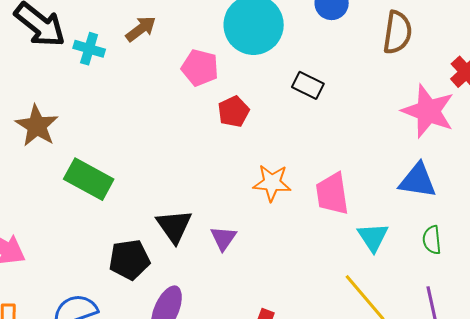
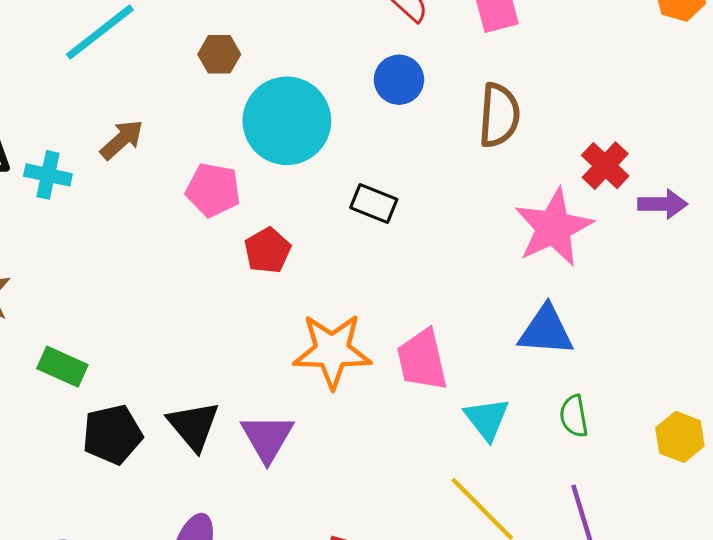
pink star: (428, 111) -> (554, 227), turned 30
green rectangle: (89, 179) -> (62, 367), size x0.7
orange star: (272, 183) -> (332, 351), size x1.4
purple triangle: (223, 238) -> (267, 438), size x1.4
black pentagon: (129, 260) -> (112, 434), moved

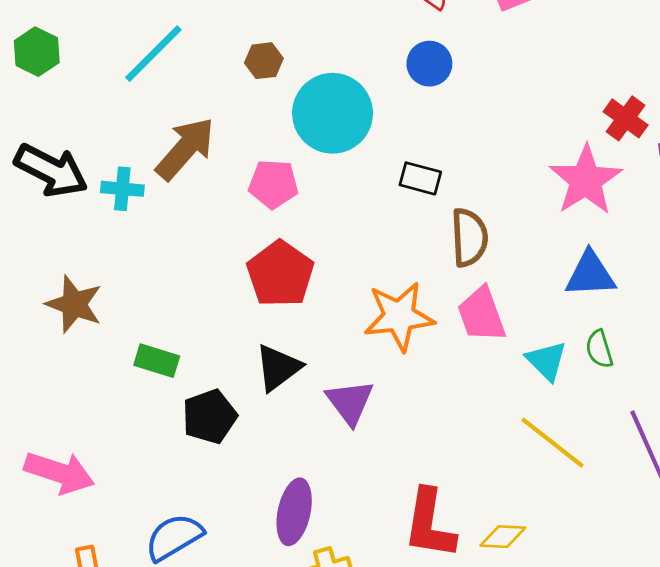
brown semicircle: (499, 115) -> (469, 237), moved
brown arrow: (122, 140) -> (185, 149), size x1.6
red pentagon: (267, 250) -> (280, 274), moved, size x1.6
green semicircle: (574, 416) -> (599, 349), moved
black triangle: (193, 426) -> (278, 368), moved, turned 40

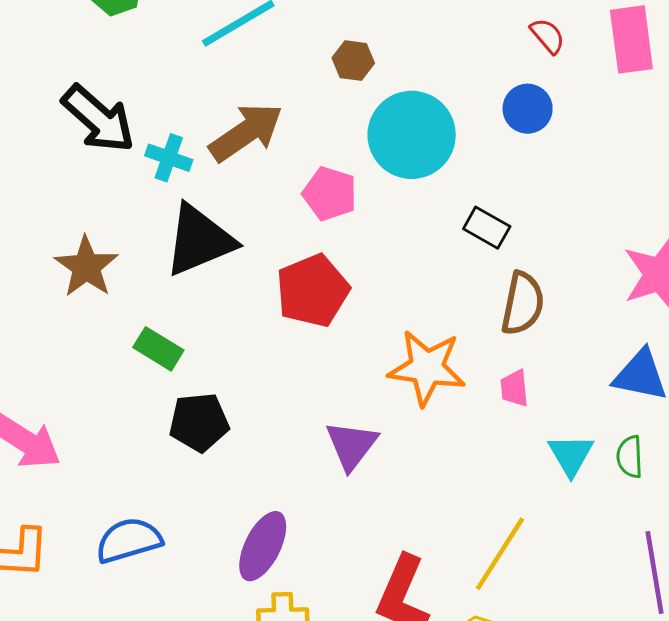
pink trapezoid: (481, 315) -> (514, 388), size x0.6
black triangle: (278, 368) -> (199, 240), moved, size x1.4
yellow line: (552, 443) -> (500, 554), moved, turned 70

